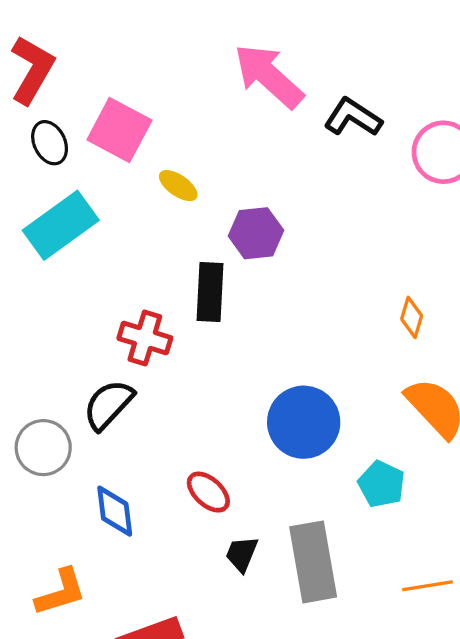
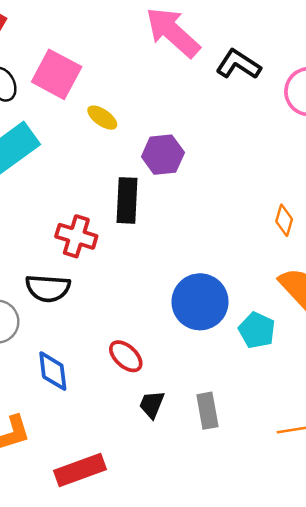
black semicircle: (108, 405) -> (48, 288), turned -129
cyan pentagon: (381, 484) -> (257, 330), moved
gray rectangle: (313, 562) -> (207, 411), size x0.6

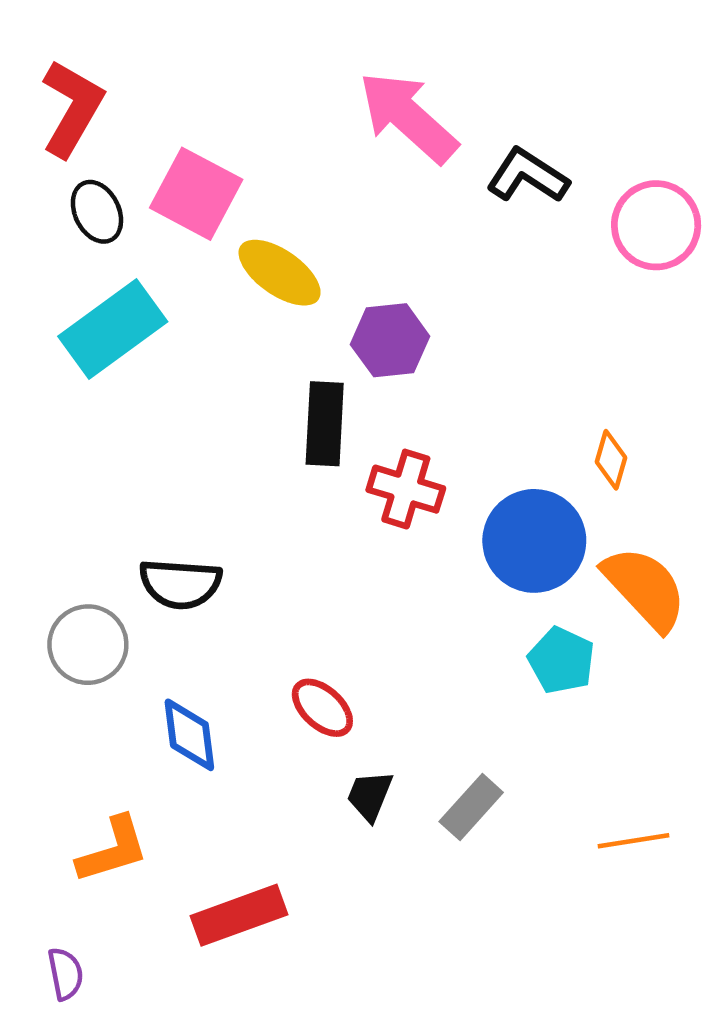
yellow ellipse: (102, 118) -> (280, 273), size x1.5
red cross: (76, 236) -> (406, 489), moved
blue circle: (200, 302) -> (534, 541), moved
gray rectangle: (207, 411) -> (471, 807), turned 52

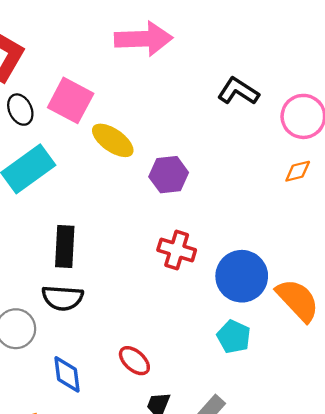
pink arrow: (408, 117) -> (144, 39), moved, turned 136
black rectangle: (325, 424) -> (65, 247), moved
orange diamond: (611, 460) -> (298, 171), moved, turned 60
cyan pentagon: (561, 660) -> (234, 337), moved

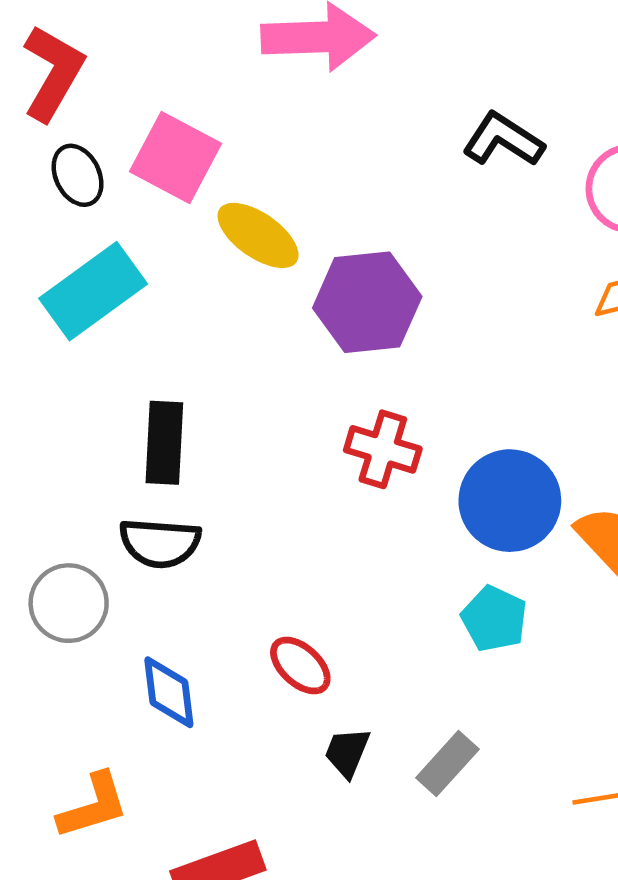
purple hexagon: (169, 175) -> (367, 302), size x1.4

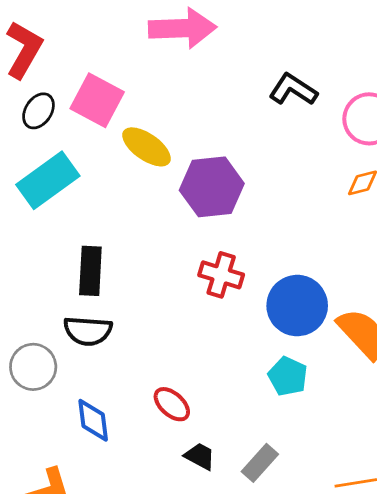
black ellipse: (78, 175) -> (38, 111), turned 60
black trapezoid: (347, 752) -> (200, 456), turned 96

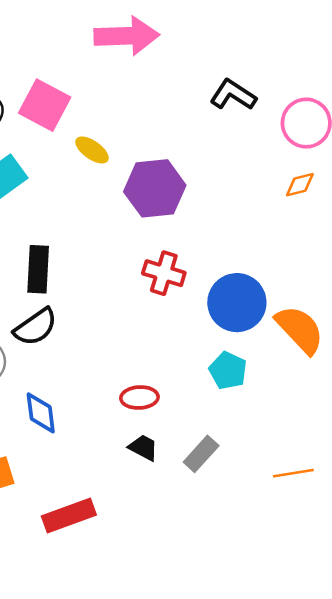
yellow ellipse: (146, 147) -> (92, 150), size x0.7
black semicircle: (88, 331) -> (36, 327), turned -39
red ellipse: (172, 404) -> (139, 398), moved, turned -45

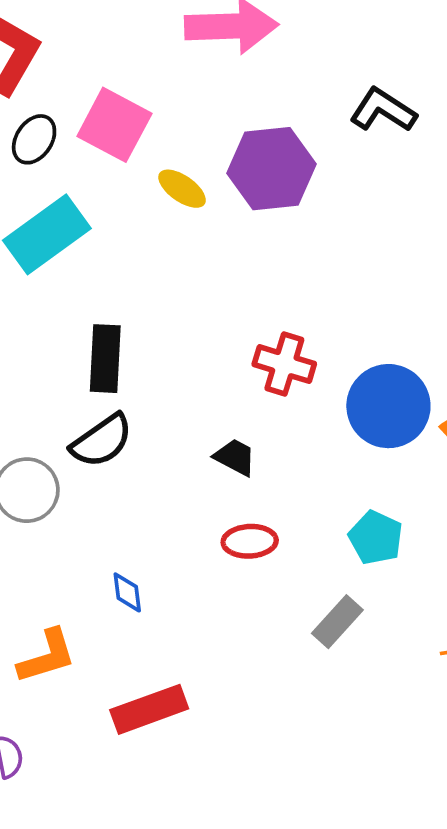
purple hexagon: (155, 188) -> (272, 169), moved
cyan pentagon: (228, 371) -> (376, 538), moved
blue diamond: (41, 413) -> (127, 592), moved, size x0.7
black trapezoid: (143, 448) -> (235, 457), moved

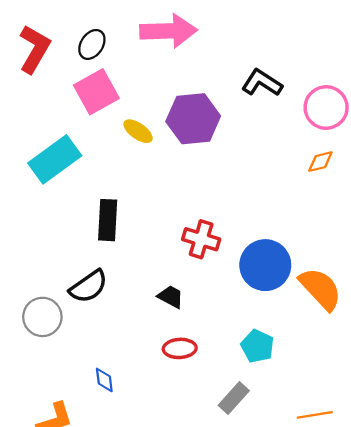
pink square: (114, 125) -> (96, 92), turned 33
black ellipse: (34, 139) -> (92, 44), moved
black rectangle: (105, 359) -> (108, 220), moved

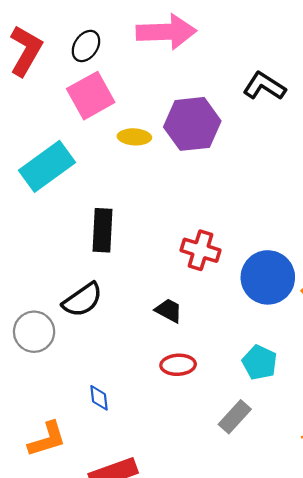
yellow ellipse: (138, 131) -> (134, 137), turned -32

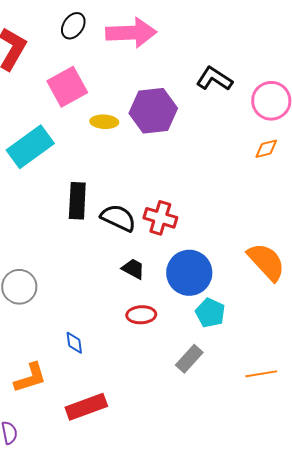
black ellipse: (86, 46) -> (73, 26), moved
blue circle: (268, 277) -> (189, 273), moved
black semicircle: (82, 300) -> (118, 218), moved, turned -120

